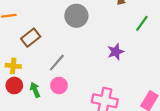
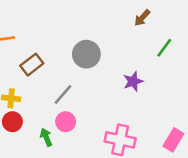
gray circle: (76, 16) -> (86, 54), moved
green arrow: (35, 90) -> (46, 137), moved

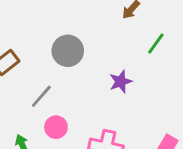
pink circle: (66, 122) -> (56, 127), moved

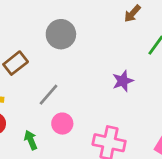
gray circle: (68, 51) -> (61, 34), moved

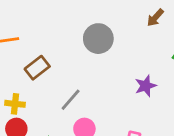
gray circle: (61, 34) -> (98, 39), moved

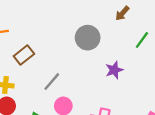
gray circle: (98, 39) -> (88, 38), moved

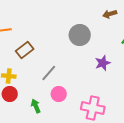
brown arrow: (122, 13) -> (110, 14), turned 32

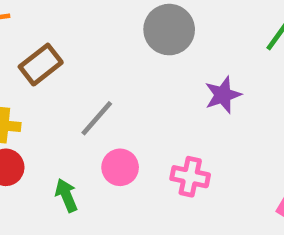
pink cross: (93, 108) -> (190, 177), moved, size x0.7

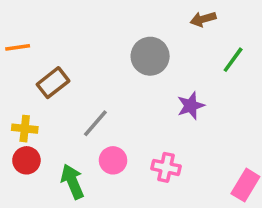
green arrow: (66, 195) -> (72, 182), size x1.4

